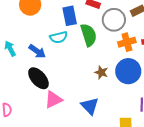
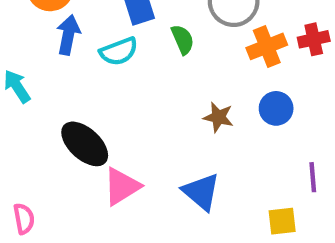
green semicircle: (89, 35) -> (183, 39), size x0.6
blue arrow: (37, 51) -> (68, 35), moved, turned -108
blue circle: (128, 71) -> (276, 108), size x0.6

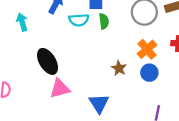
green semicircle: (183, 39) -> (104, 21), moved
orange cross: (267, 46) -> (147, 49), moved, turned -36

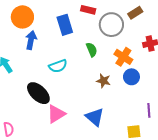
cyan semicircle: (79, 20) -> (58, 66), moved
green semicircle: (104, 21) -> (92, 50), moved

